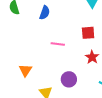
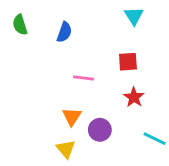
orange triangle: (25, 70) -> (72, 116), moved

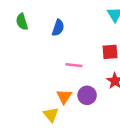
purple circle: (100, 130) -> (87, 95), moved
yellow triangle: (66, 149) -> (51, 115), moved

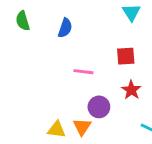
orange triangle: (64, 97) -> (82, 127), moved
yellow triangle: (51, 115) -> (57, 130), turned -42

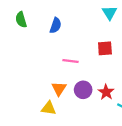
red star: (131, 90) -> (106, 92), moved
orange triangle: (82, 127) -> (59, 89), moved

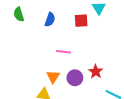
red square: (105, 48) -> (81, 21), moved
red star: (106, 92) -> (96, 72), moved

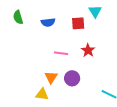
blue semicircle: (50, 20) -> (48, 22), turned 64
red star: (96, 72) -> (88, 50), moved

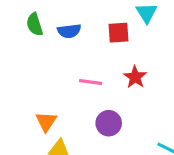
green semicircle: (18, 17) -> (35, 24), moved
orange triangle: (51, 77) -> (46, 122), moved

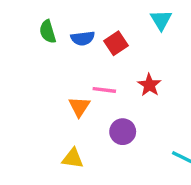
red square: (119, 33) -> (116, 43), moved, turned -30
orange triangle: (46, 122) -> (79, 107), moved

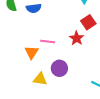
red square: (116, 43) -> (88, 22), moved
yellow triangle: (73, 158) -> (40, 79), moved

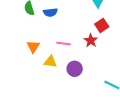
orange triangle: (32, 52) -> (33, 47), moved
yellow triangle: (40, 79) -> (50, 62), moved

